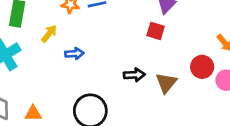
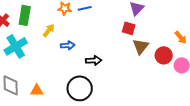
black arrow: (134, 75) -> (94, 60), moved
brown triangle: (166, 83) -> (141, 46), moved

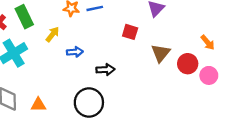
green rectangle: (25, 15) -> (24, 17), turned -36
red square: (129, 28) -> (130, 32), moved

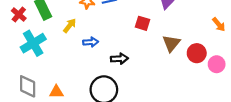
orange arrow: (208, 43) -> (219, 24), moved

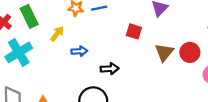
red circle: (197, 53) -> (190, 52), moved

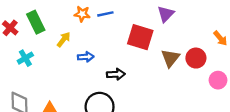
red square: (134, 31) -> (140, 37), size x1.6
cyan cross: (19, 52) -> (25, 58), size x0.6

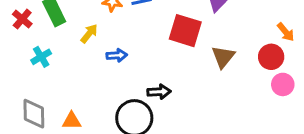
red circle: (196, 58) -> (271, 57), moved
black arrow: (116, 74) -> (159, 92), moved

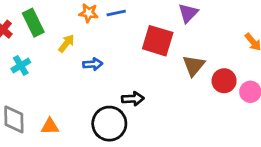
red circle: (271, 57) -> (224, 81), moved

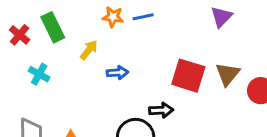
red square: (158, 41) -> (188, 76), moved
cyan cross: (21, 66) -> (39, 74), turned -30

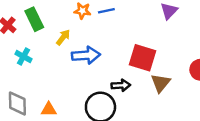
blue arrow: (117, 73) -> (86, 55), size x1.6
brown triangle: (227, 74) -> (161, 83), moved

